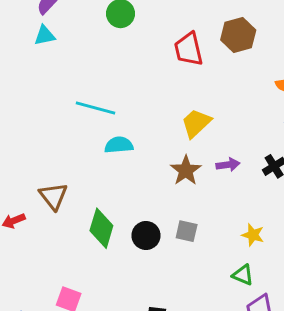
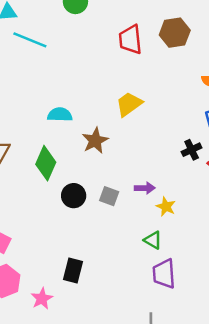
cyan line: (96, 108) -> (30, 40), moved
purple arrow: (228, 165) -> (145, 188), moved
brown star: (186, 170) -> (95, 141), moved
green diamond: (101, 228) -> (46, 163), moved

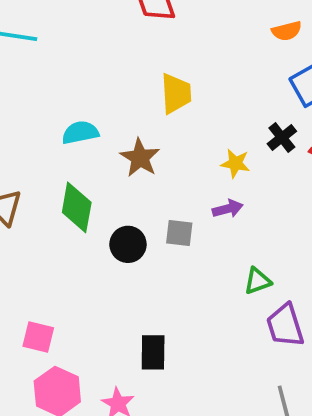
yellow trapezoid: (129, 104) -> (176, 93), turned 136
yellow star: (166, 207) -> (235, 163), moved
green triangle: (153, 240) -> (258, 281), turned -36

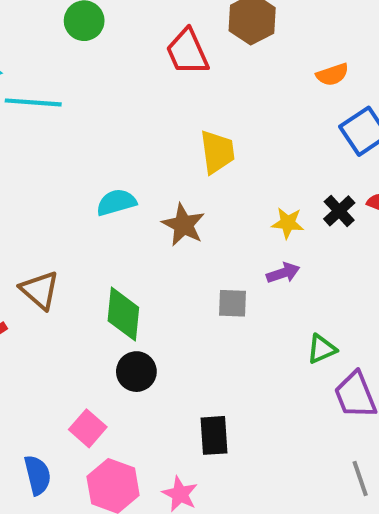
black cross: (282, 137) -> (339, 211), moved
green diamond: (77, 207) -> (123, 314), moved
black circle: (128, 244) -> (136, 372), moved
pink square: (38, 337) -> (88, 428), turned 32

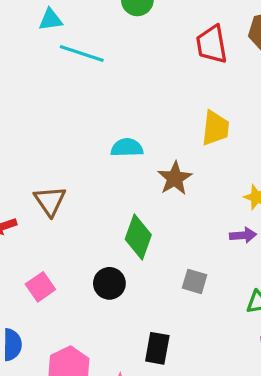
gray square: (232, 303) -> (195, 281), moved
green diamond: (123, 314) -> (138, 237), moved
pink square: (88, 428) -> (40, 287), moved

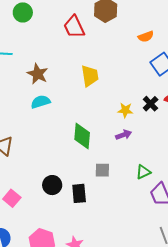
brown star: (175, 178) -> (38, 74), moved
green diamond: (138, 237) -> (82, 136), moved
black rectangle: (157, 348) -> (79, 193), moved

